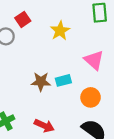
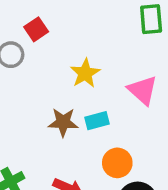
yellow star: (60, 31) -> (85, 73), moved
orange circle: (91, 97) -> (117, 163), moved

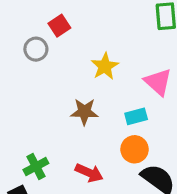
cyan rectangle: (97, 121) -> (136, 116), moved

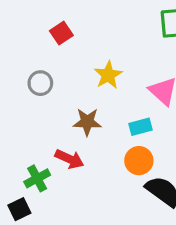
gray circle: (36, 49) -> (40, 83), moved
red arrow: (89, 173) -> (69, 159), moved

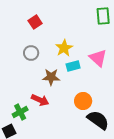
gray circle: (40, 83) -> (31, 53), moved
cyan rectangle: (140, 127) -> (73, 66), moved

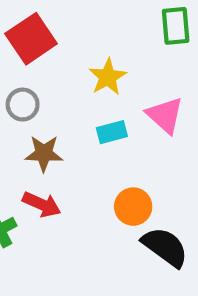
red square: (35, 22) -> (31, 39), size x1.6
yellow star: (64, 48) -> (108, 77), moved
brown star: (51, 77) -> (44, 153), moved

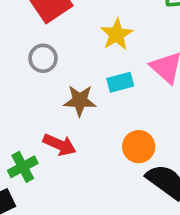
brown star: (44, 153) -> (80, 101), moved

